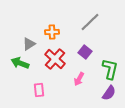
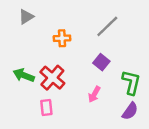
gray triangle: (29, 44) -> (26, 17), moved
red cross: (55, 59) -> (52, 78), moved

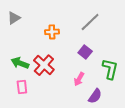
gray triangle: (26, 17) -> (14, 18), moved
pink rectangle: (46, 108) -> (22, 87), moved
purple semicircle: (130, 111) -> (95, 96), moved

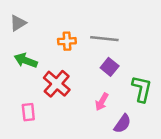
gray line: (90, 22) -> (104, 39), moved, turned 50
green arrow: (20, 63) -> (26, 60), moved

